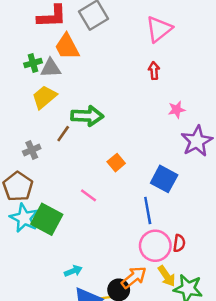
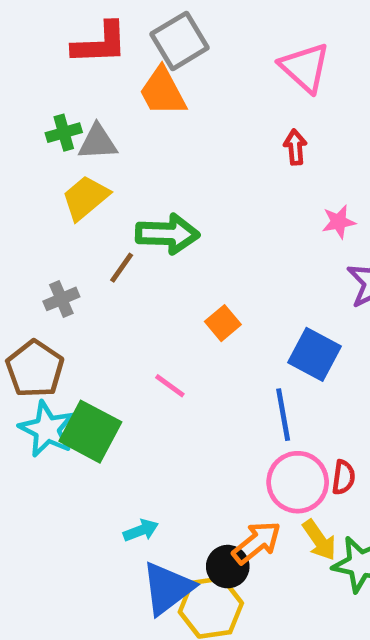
pink triangle: (159, 29) -> (305, 68), turned -40
orange trapezoid: (67, 47) -> (163, 92), moved

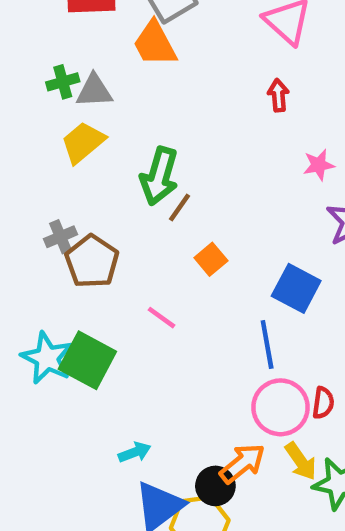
green arrow: (167, 234) -> (159, 176), turned 104
brown line: (122, 268) -> (179, 208), moved
brown pentagon: (35, 369) -> (92, 261), moved

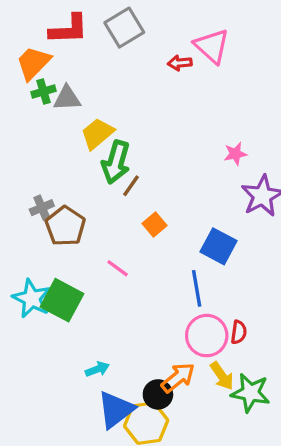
orange trapezoid: (155, 44) -> (33, 63), moved, turned 72
red arrow: (278, 95) -> (180, 63), moved, turned -90
yellow trapezoid: (83, 142) -> (97, 134), moved

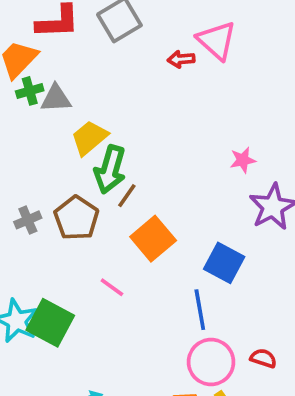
orange square: (155, 224) -> (153, 239), size x1.6
brown pentagon: (65, 226) -> (76, 218), moved
red semicircle: (239, 332) -> (263, 358), moved, turned -80

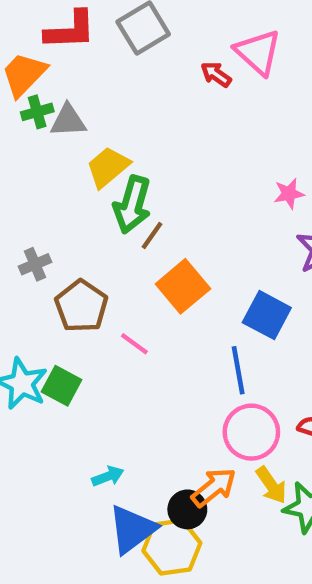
red arrow: (181, 59) -> (216, 74), turned 40
brown pentagon: (76, 218) -> (81, 306), moved
green square: (50, 323) -> (61, 386), size x0.7

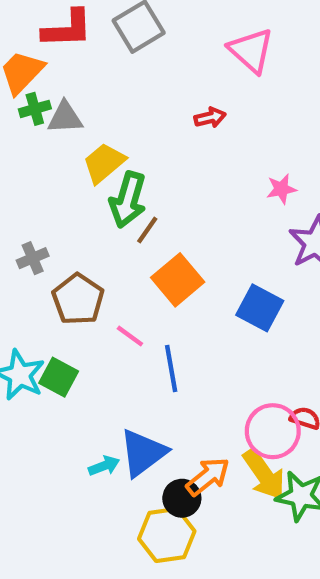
red arrow: (216, 74) -> (210, 118), moved, turned 132
blue line: (238, 370) -> (171, 368), moved
pink circle: (251, 432) -> (273, 431), moved
yellow arrow: (271, 485) -> (264, 474), size x1.4
blue triangle: (132, 529) -> (143, 453), moved

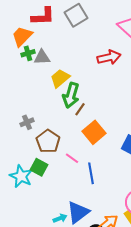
red arrow: (210, 118) -> (109, 57), size x1.6
green square: (59, 377) -> (39, 167), moved

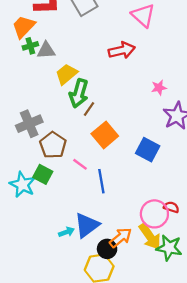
gray cross: (27, 122) -> (29, 124), size x1.6

